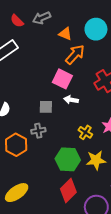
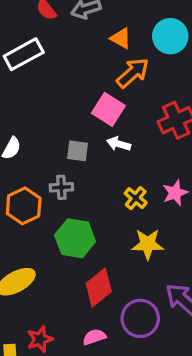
green hexagon: (68, 159) -> (75, 238), moved

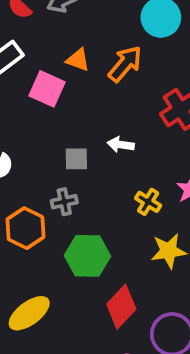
orange triangle: (121, 38) -> (78, 60), moved
pink square: (108, 109) -> (47, 89), moved

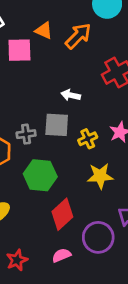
pink square: (47, 89) -> (19, 50), turned -30
gray square: (76, 159) -> (57, 125), moved, size x1.4
yellow cross: (148, 202) -> (88, 139), turned 30

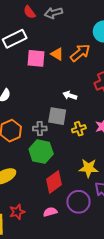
orange triangle: (44, 31) -> (57, 54), moved
gray cross: (26, 134) -> (40, 129), moved
yellow star: (100, 176) -> (89, 168), moved

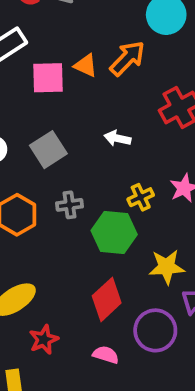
gray square: (57, 116) -> (48, 150), moved, turned -36
green hexagon: (41, 152) -> (114, 233), moved
red star: (17, 212) -> (44, 340), moved
pink semicircle: (50, 212) -> (106, 355), turned 40

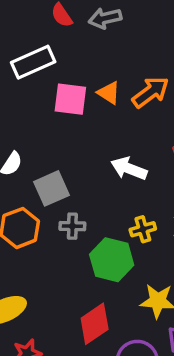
white arrow: (117, 138) -> (129, 168), size x1.4
gray square: (48, 150) -> (51, 188), moved

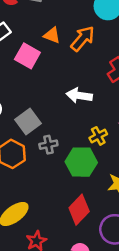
orange triangle: (109, 93) -> (52, 35), moved
pink square: (70, 99) -> (27, 56), turned 35

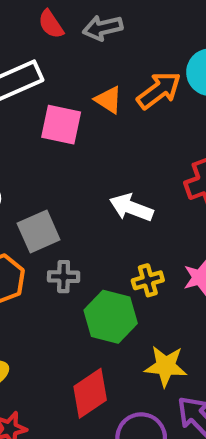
orange arrow: (83, 39) -> (159, 90), moved
pink square: (27, 56) -> (61, 125), turned -30

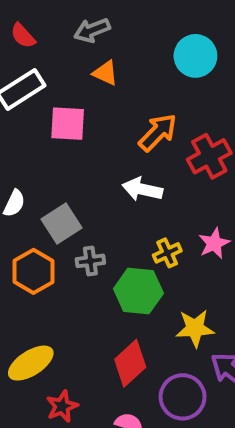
red semicircle: (51, 24) -> (23, 36), moved
orange arrow: (159, 90) -> (158, 132), moved
orange triangle: (108, 100) -> (105, 73), moved

